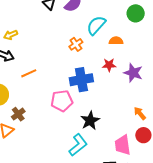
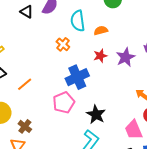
cyan semicircle: (96, 25) -> (78, 21), turned -35
purple star: (133, 73) -> (126, 57), turned -30

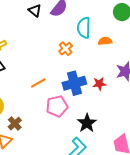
red star: (100, 56) -> (99, 84), moved
orange line: (25, 84) -> (38, 83), moved

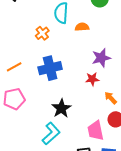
red star: (99, 84) -> (92, 79), moved
pink pentagon: (57, 106) -> (14, 99), moved

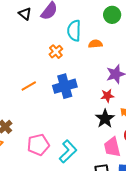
pink pentagon: (14, 99) -> (38, 145), moved
black star: (61, 108) -> (105, 119), moved

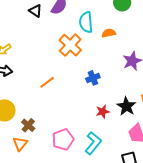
orange cross: (56, 52) -> (70, 45), size x1.6
blue cross: (65, 86) -> (93, 78), moved, size x0.6
red star: (107, 96) -> (103, 112), moved

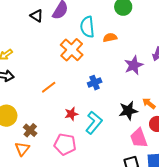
black star: (126, 106) -> (128, 111), turned 30
red star: (103, 112) -> (71, 114), moved
pink pentagon: (63, 140) -> (65, 144), turned 30
cyan L-shape: (93, 143) -> (94, 123), moved

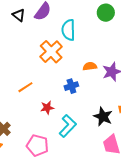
orange semicircle: (110, 38) -> (90, 66), moved
black star: (128, 111) -> (103, 117), turned 30
red star: (71, 114) -> (47, 108), moved

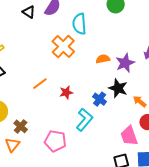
blue cross: (71, 86) -> (100, 99), moved, turned -32
red star: (47, 108) -> (66, 92), moved
black star: (103, 117) -> (118, 88), moved

